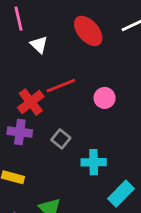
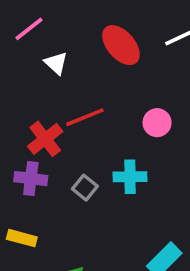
pink line: (18, 19) -> (29, 29), turned 65
pink circle: (105, 98) -> (157, 123), moved
cyan cross: (94, 162) -> (130, 177), moved

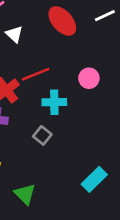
cyan cross: (130, 177) -> (54, 102), moved
gray square: (85, 188) -> (42, 135), moved

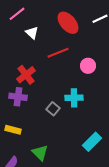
red line: (36, 74) -> (58, 53), moved
cyan cross: (54, 102) -> (74, 98), moved

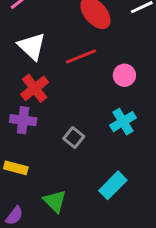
white triangle: (32, 33) -> (32, 46), moved, size x1.5
cyan cross: (74, 98) -> (123, 122), moved, turned -30
cyan rectangle: (92, 142) -> (113, 185), moved

